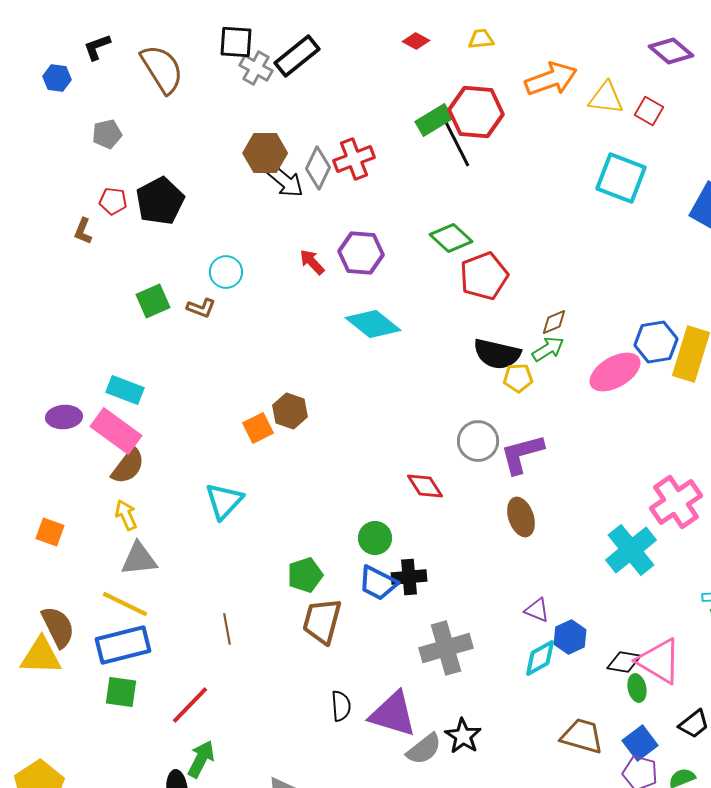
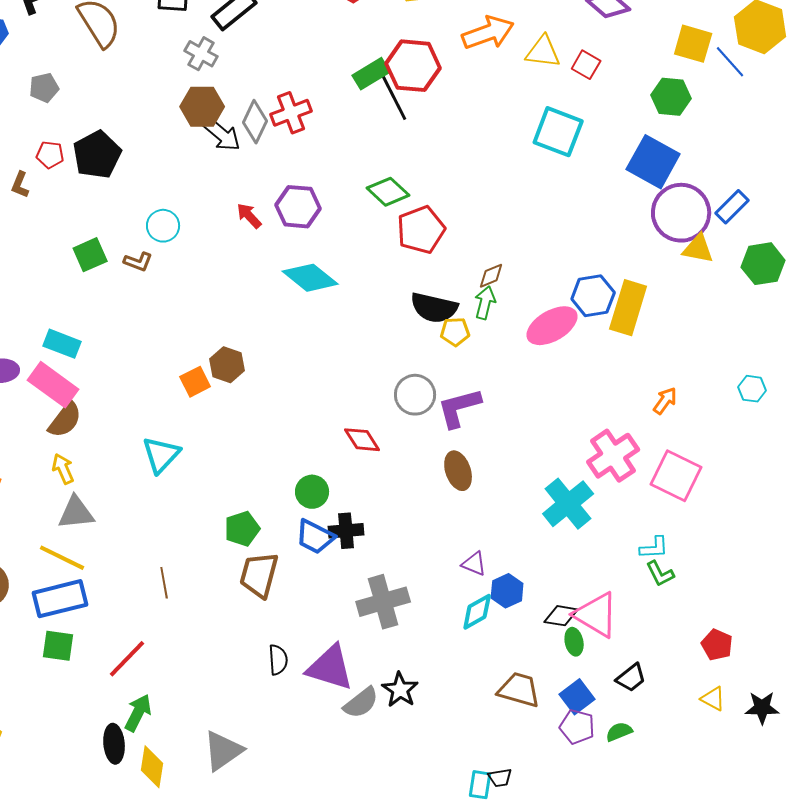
gray cross: (256, 68) -> (201, 54), moved
green arrow: (548, 349) -> (485, 303), turned -44

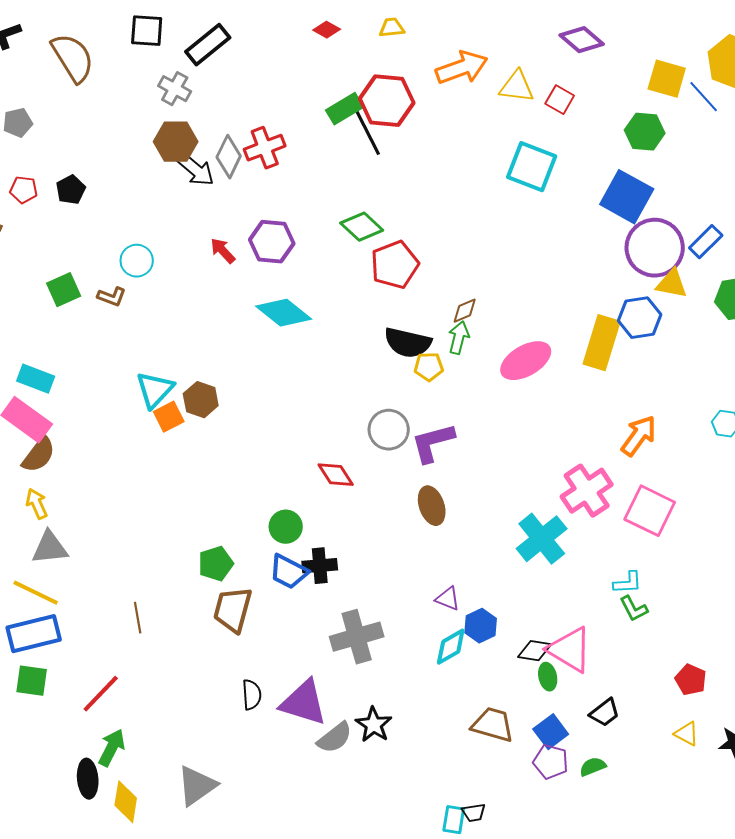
black pentagon: (97, 155) -> (71, 190), size x0.6
blue hexagon: (593, 296) -> (640, 318), moved
orange arrow: (665, 401) -> (639, 436), size x1.5
cyan triangle: (161, 455) -> (155, 390), moved

